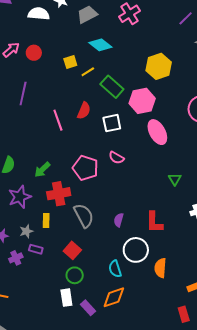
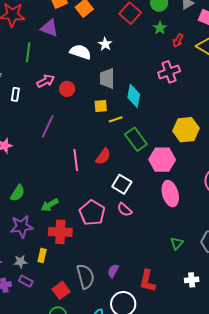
gray trapezoid: (87, 14) -> (107, 78), moved, turned -75
cyan diamond: (100, 45) -> (134, 96), turned 50
white square: (112, 123) -> (122, 184), moved, turned 30
gray semicircle: (84, 216) -> (85, 276), moved

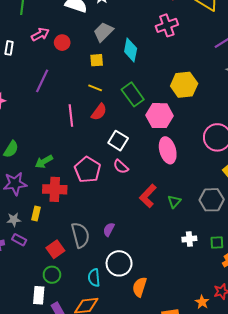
gray trapezoid: (107, 78) -> (103, 32), turned 45
yellow line: (116, 119) -> (95, 88), moved, turned 40
red L-shape: (147, 281) -> (148, 196), moved, turned 30

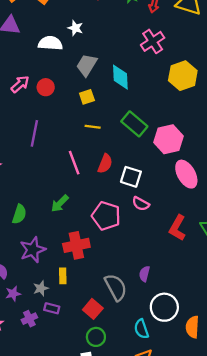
yellow hexagon: (184, 85) -> (183, 76), moved
red semicircle: (99, 112) -> (105, 164), moved
green arrow: (44, 162) -> (60, 203), moved

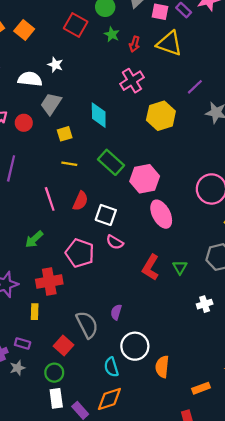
gray trapezoid: (87, 65) -> (51, 104), moved
gray star: (41, 288) -> (17, 368), moved
green circle: (96, 337) -> (54, 373), moved

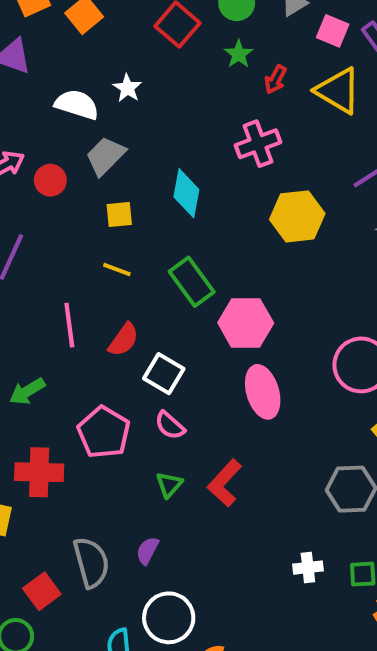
green triangle: (180, 267) -> (169, 485), moved

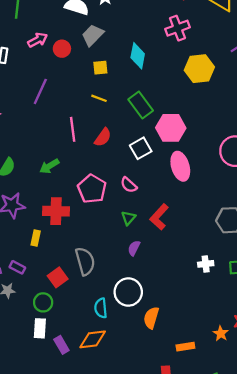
white square: (164, 374) -> (141, 148), moved, turned 30
purple semicircle: (147, 551) -> (134, 248), moved

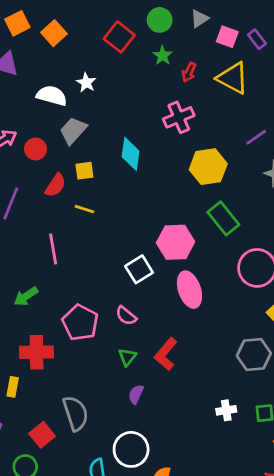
green rectangle: (141, 105) -> (223, 218), moved
red semicircle: (103, 137) -> (55, 185), moved

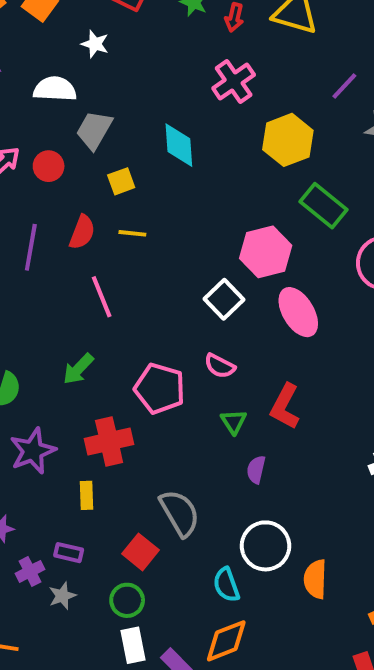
white star: (86, 83) -> (95, 44), moved
red semicircle: (55, 185) -> (82, 232), moved

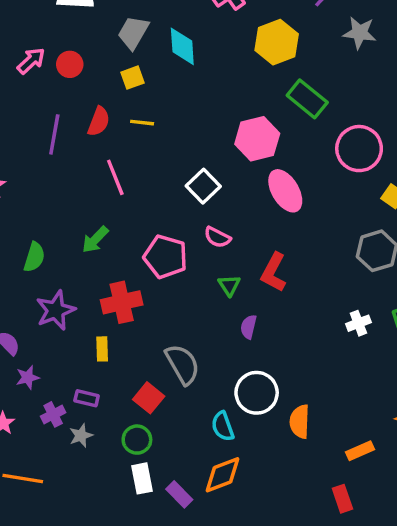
gray trapezoid: (94, 130) -> (133, 33), moved
white square: (224, 299) -> (203, 186), moved

